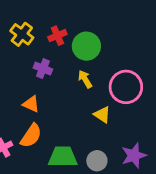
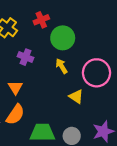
red cross: (57, 36) -> (41, 20), moved
orange triangle: (31, 104) -> (15, 87), turned 35

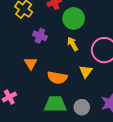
yellow triangle: (76, 96) -> (86, 71), turned 32
orange semicircle: (15, 115) -> (57, 78), moved, turned 66

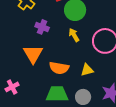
orange triangle: (31, 63) -> (33, 54), size x1.5
yellow triangle: (86, 71) -> (87, 70), moved, turned 40

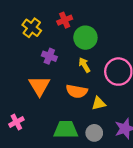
orange semicircle: (59, 68) -> (77, 91), moved

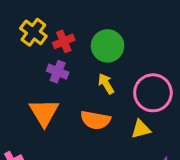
red cross: (65, 20) -> (64, 41), moved
yellow triangle: (99, 103) -> (141, 129), moved

